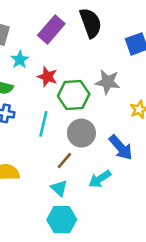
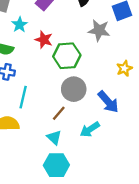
gray star: (108, 82) -> (99, 30), moved
cyan line: (43, 124) -> (23, 97), moved

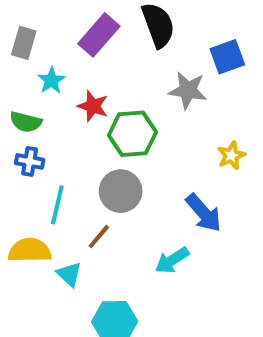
gray circle: (74, 89) -> (121, 191), moved
brown line: (59, 113) -> (99, 237), moved
cyan triangle: (54, 137) -> (69, 274), moved

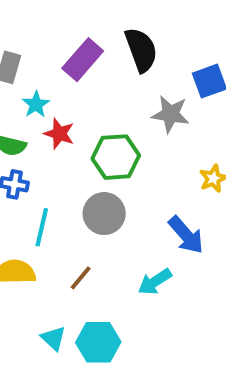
red star: (93, 106) -> (59, 134), moved
brown line: (99, 237) -> (81, 278), moved
cyan triangle: (69, 274) -> (53, 338), moved

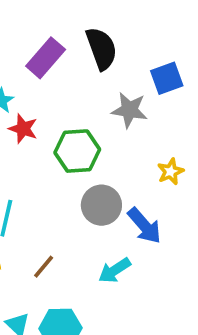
gray circle: (104, 214) -> (101, 205), moved

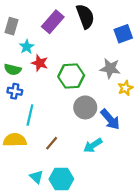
gray star: (129, 110) -> (110, 68), moved

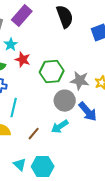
purple rectangle: (53, 22) -> (22, 16), moved
gray star: (110, 68) -> (80, 81), moved
cyan arrow: (93, 145) -> (60, 127), moved

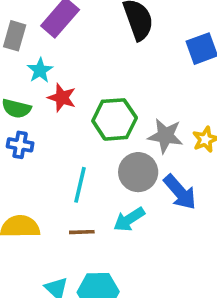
cyan line: (14, 108) -> (80, 185), moved
brown line: (34, 134) -> (82, 232), turned 48

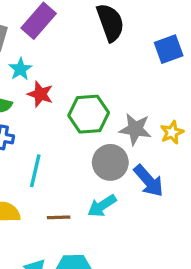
cyan line: (80, 185) -> (35, 171), moved

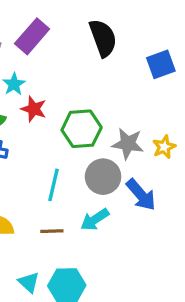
cyan line: (35, 171) -> (54, 185), moved

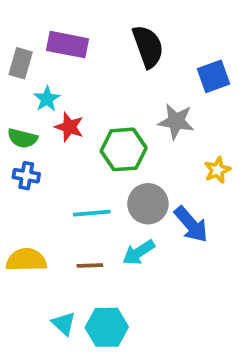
purple rectangle: (32, 36) -> (67, 45), turned 60
gray star: (128, 144) -> (176, 121), moved
cyan line: (54, 185) -> (92, 213), turned 72

